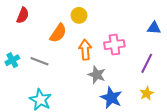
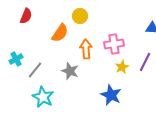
gray line: (39, 61) -> (35, 70), moved, turned -72
gray star: (97, 75) -> (70, 71), moved
yellow star: (147, 93) -> (122, 67), moved

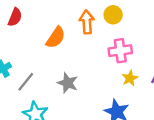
yellow circle: (80, 16) -> (113, 15), moved
orange arrow: (86, 49) -> (87, 22), moved

